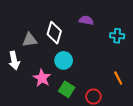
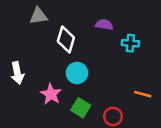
cyan cross: (117, 36) -> (130, 43), moved
gray triangle: (30, 40) -> (38, 16), moved
orange line: (118, 78) -> (143, 94), turned -48

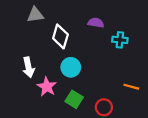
white arrow: (17, 73) -> (28, 67), moved

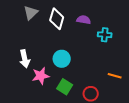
gray triangle: (35, 15) -> (31, 13), turned -35
white diamond: (60, 36) -> (57, 19), moved
pink star: (47, 87) -> (41, 76), turned 30

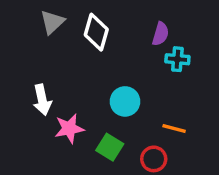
purple semicircle: (84, 20) -> (160, 34), moved, turned 96
cyan circle: (62, 59) -> (125, 101), moved
orange line: (115, 76) -> (174, 129), moved

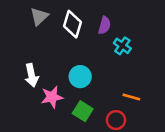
purple semicircle: (160, 34) -> (104, 25), moved
cyan cross: (177, 59) -> (122, 46), moved, turned 30
cyan circle: (125, 101) -> (80, 77), moved

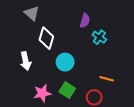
gray triangle: (39, 16) -> (32, 13), turned -35
white diamond: (72, 24) -> (46, 38), moved
pink star: (52, 97) -> (42, 93), moved

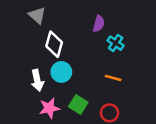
white arrow: (26, 61) -> (37, 80), moved
cyan circle: (65, 62) -> (61, 72), moved
orange line: (107, 79) -> (113, 78), moved

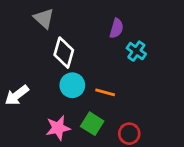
orange line: (113, 78) -> (105, 92), moved
white arrow: (37, 80) -> (17, 95), moved, turned 65

